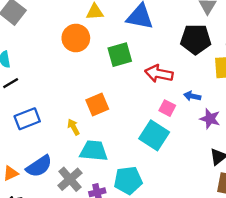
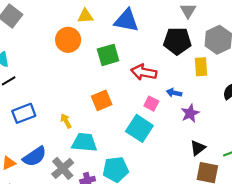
orange square: (97, 104) -> (102, 100), moved
purple star: (210, 119) -> (190, 113), turned 30

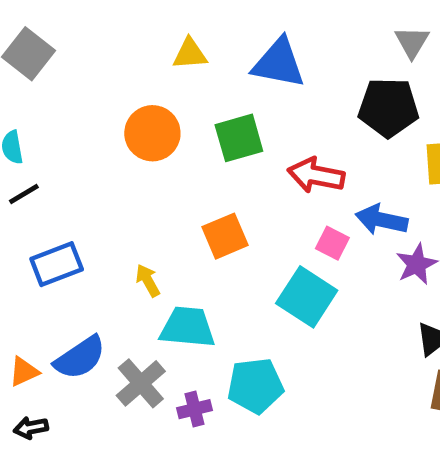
orange circle: (68, 40) -> (152, 133), moved
blue arrow: (174, 93) -> (382, 220), size x1.5

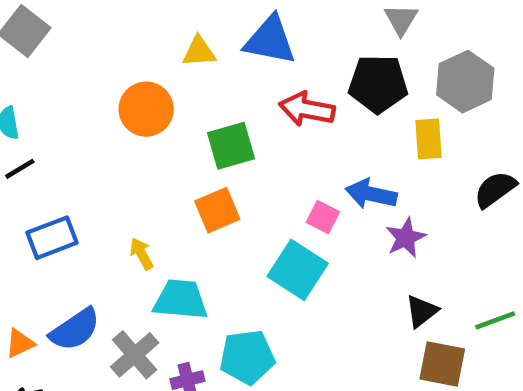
yellow triangle: (190, 54) -> (199, 52), moved
green square: (239, 138) -> (231, 146), moved
red arrow: (316, 175) -> (307, 109), moved

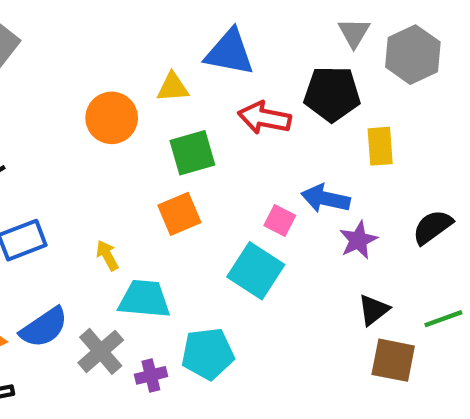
yellow triangle: (199, 52) -> (173, 87), moved
gray hexagon: (465, 82) -> (413, 55), moved
black semicircle: (495, 189) -> (432, 227), moved

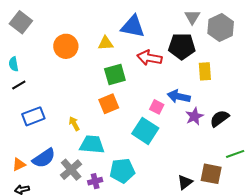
orange circle: (112, 118) -> (66, 46), moved
black semicircle: (432, 227) -> (219, 118), moved
black triangle: (374, 310) -> (185, 182), moved

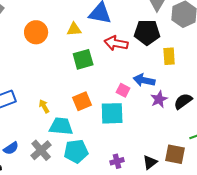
orange square: (109, 104) -> (82, 101), moved
cyan square: (145, 131) -> (112, 113), turned -35
blue semicircle: (44, 158) -> (11, 148), moved, size x0.7
cyan pentagon: (122, 171) -> (76, 151), moved
purple cross: (95, 181) -> (117, 161), moved

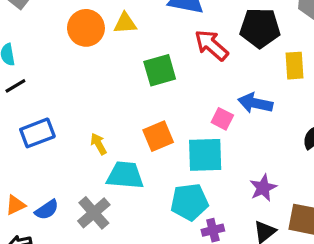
yellow triangle: (74, 29) -> (125, 23), moved
red arrow: (116, 43) -> (211, 45), turned 30
purple star: (159, 99) -> (263, 188), moved
cyan pentagon: (76, 151) -> (189, 202), moved

